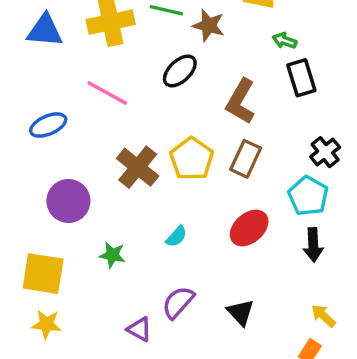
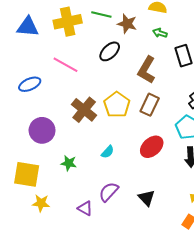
green arrow: (285, 41) -> (160, 33), moved
yellow star: (46, 324) -> (41, 203), moved

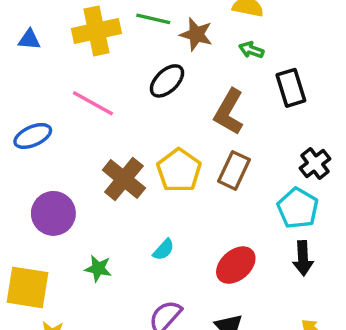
blue triangle: (28, 27) -> (29, 40), size x0.6
red ellipse: (152, 147) -> (236, 265), moved

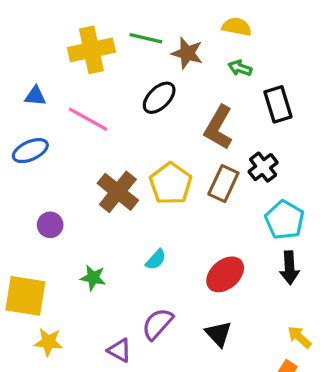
blue triangle: (29, 40) -> (35, 96), moved
black cross: (315, 164) -> (263, 167), moved
purple circle: (53, 213) -> (50, 225), size x0.6

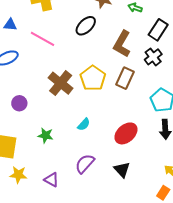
black rectangle: (278, 104) -> (158, 30), turned 50
black cross: (263, 167) -> (153, 57), moved
purple triangle: (119, 350) -> (52, 180), moved

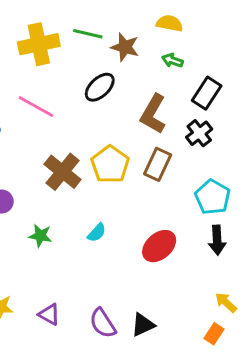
green star: (45, 135) -> (40, 236), moved
purple semicircle: (85, 164) -> (103, 323), moved, turned -75
black triangle: (122, 170) -> (143, 325), moved, turned 48

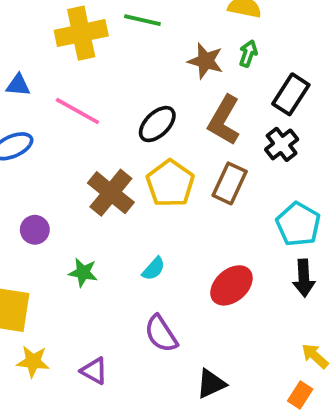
brown star: (125, 47) -> (205, 61), moved
green arrow: (172, 60) -> (248, 54), turned 90
black ellipse: (100, 87) -> (157, 124), moved
purple semicircle: (103, 323) -> (161, 334), moved

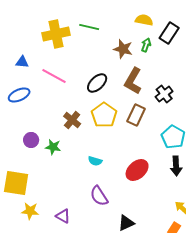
black rectangle: (291, 94) -> (169, 33), moved
brown cross: (111, 193) -> (72, 120), size x0.7
cyan semicircle: (154, 269) -> (95, 161), turned 64
green star: (83, 272) -> (53, 147), moved

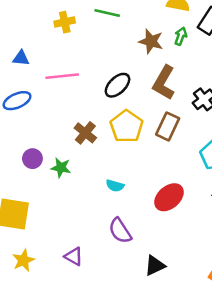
yellow cross: (56, 34) -> (65, 22), size x0.6
pink line: (54, 76) -> (62, 76), turned -35
yellow star: (30, 211) -> (23, 260), moved, turned -30

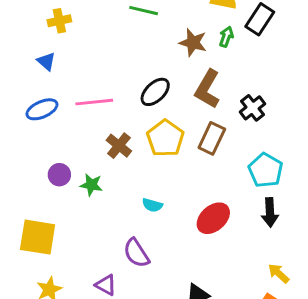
yellow cross: (65, 22) -> (59, 21), moved
blue triangle: (21, 58) -> (46, 61), turned 36
pink line: (62, 76) -> (94, 102), moved
purple semicircle: (120, 231) -> (136, 253), moved

